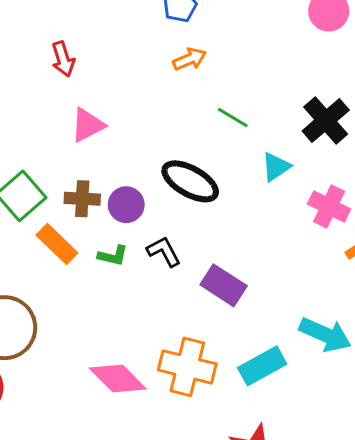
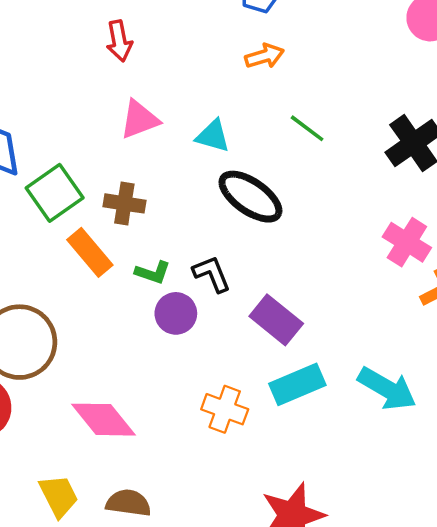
cyan triangle: (276, 167) -> (213, 136), moved, turned 44
purple circle: (126, 205) -> (176, 313), moved
cyan rectangle: (262, 366) -> (297, 384), moved
orange cross: (187, 367) -> (225, 409), size x0.7
pink diamond: (118, 379) -> (103, 420), moved

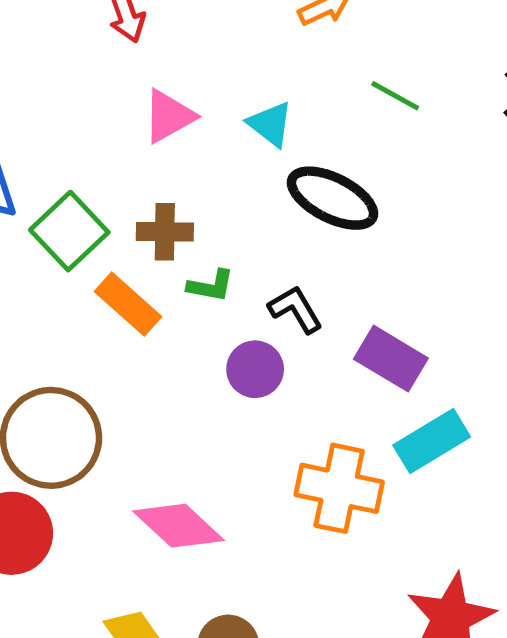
cyan triangle: (213, 136) -> (270, 124), turned 30
green L-shape: (153, 273) -> (211, 286), moved
orange cross: (225, 409) -> (339, 488), size x1.4

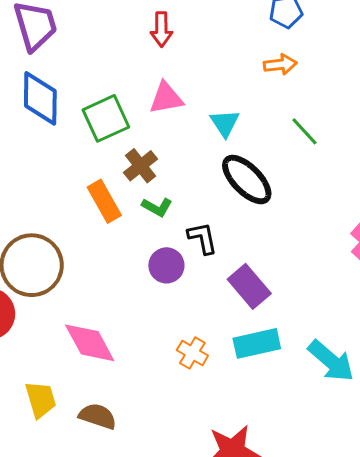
green square: (69, 231) -> (106, 118), moved
brown cross: (165, 232) -> (141, 166), turned 32
orange cross: (339, 488) -> (192, 353), size x0.6

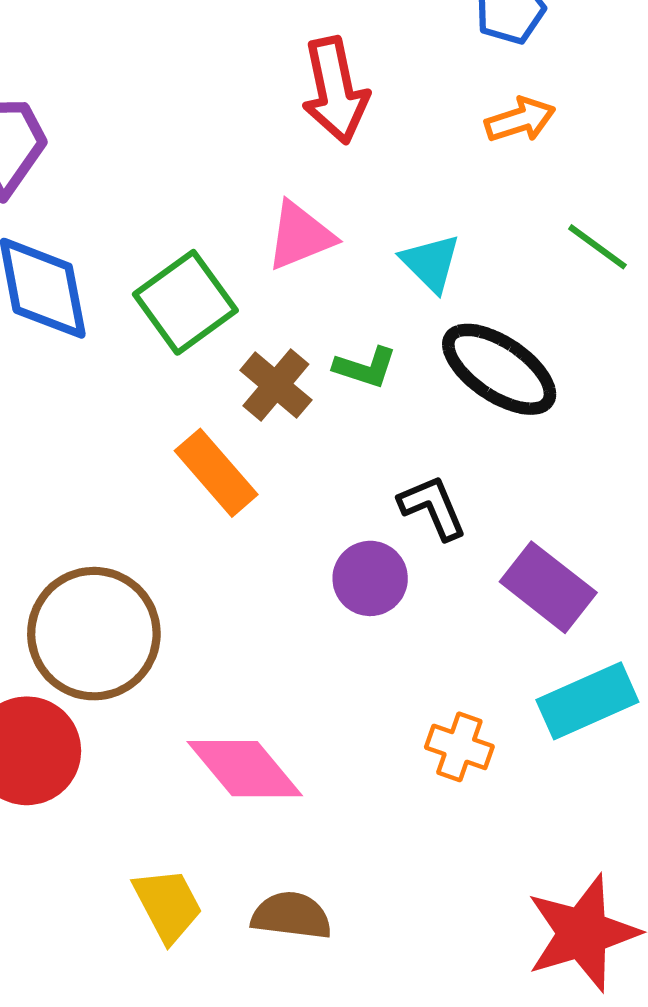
red arrow: (161, 29) -> (335, 90), moved, size x1.4
green L-shape: (157, 207) -> (365, 367), moved

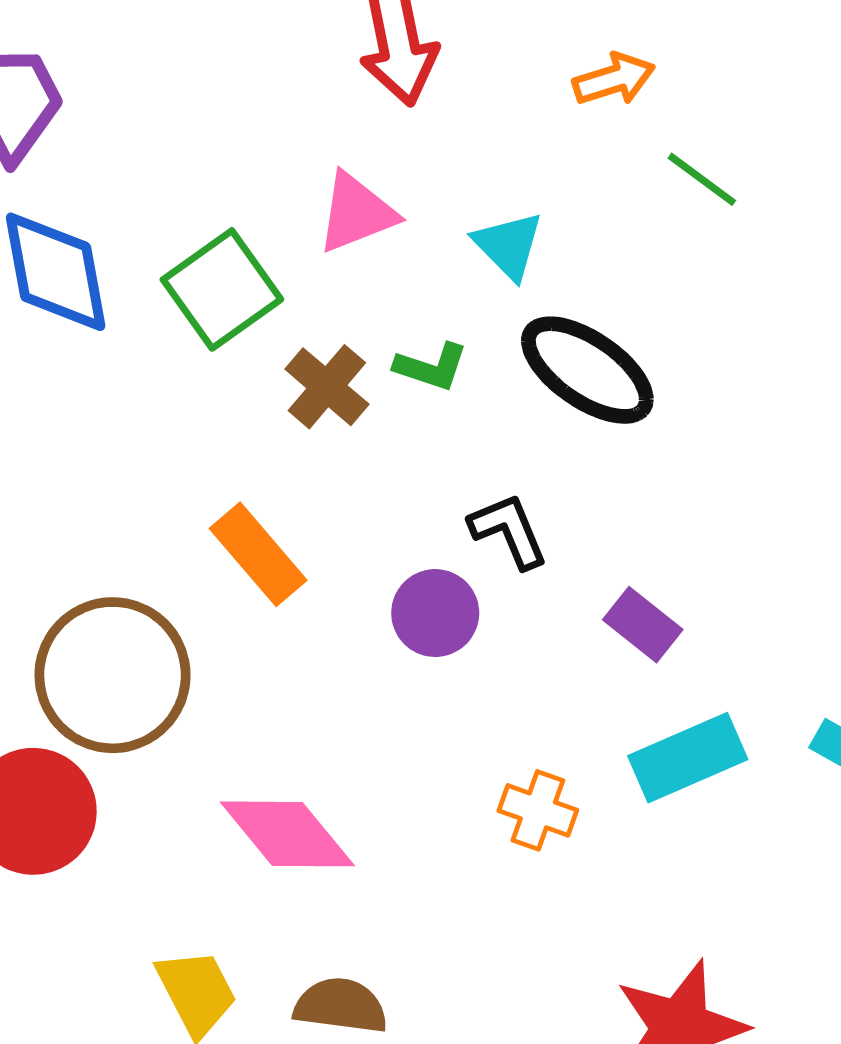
green line: (597, 247) -> (702, 179), moved
orange rectangle: (216, 473) -> (258, 554), moved
purple rectangle: (548, 587) -> (643, 625), size x0.7

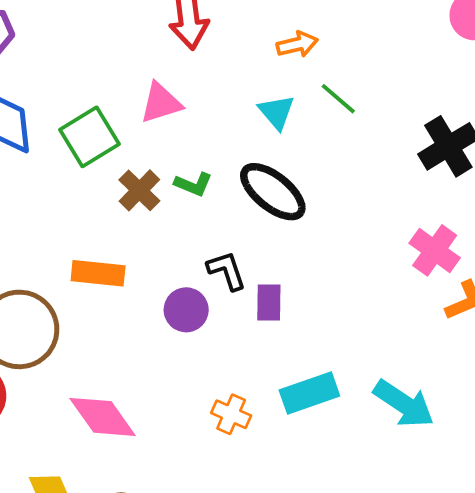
cyan triangle: (509, 245) -> (277, 112), moved
orange rectangle: (258, 554) -> (98, 273), turned -48
purple rectangle: (643, 625) -> (269, 303), moved, turned 48

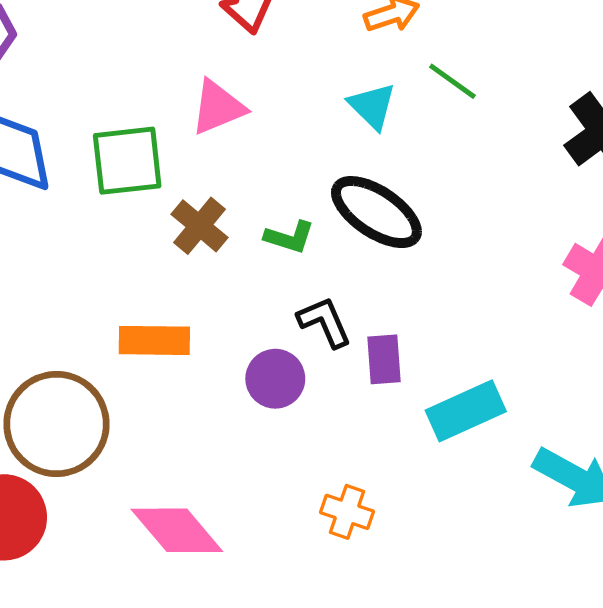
green square: (90, 137) -> (127, 161), turned 30
green L-shape: (193, 184) -> (290, 237), moved
cyan rectangle: (309, 393) -> (466, 411), moved

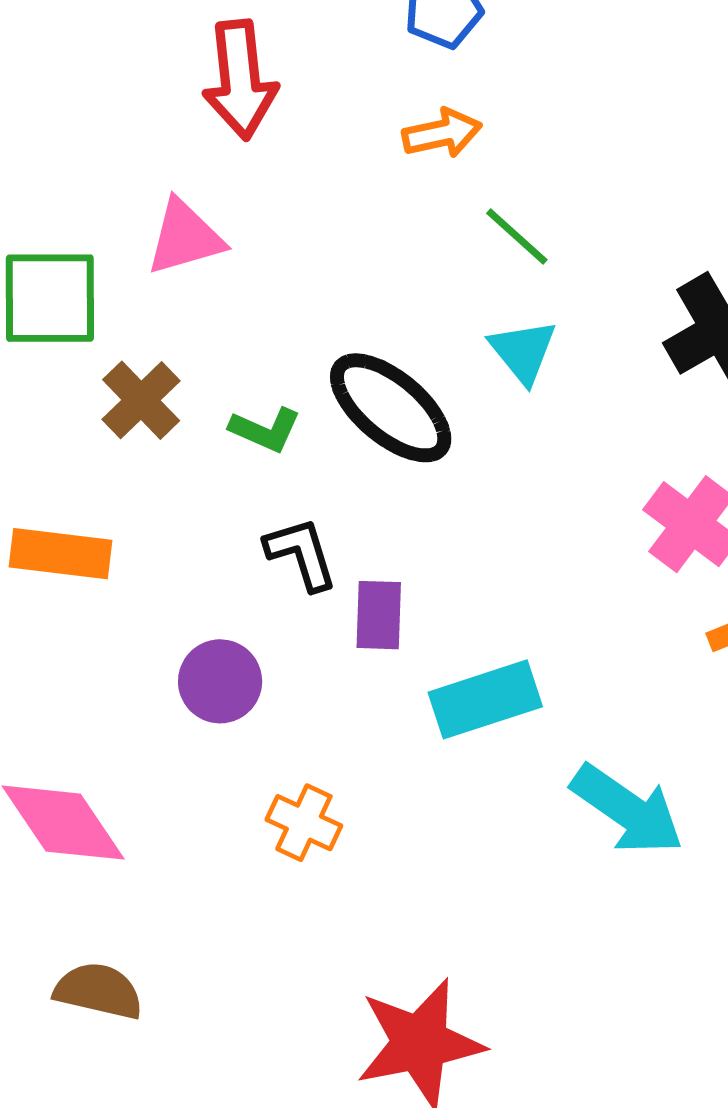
cyan triangle: (372, 106) -> (523, 351), moved
purple circle: (275, 379) -> (220, 681), moved

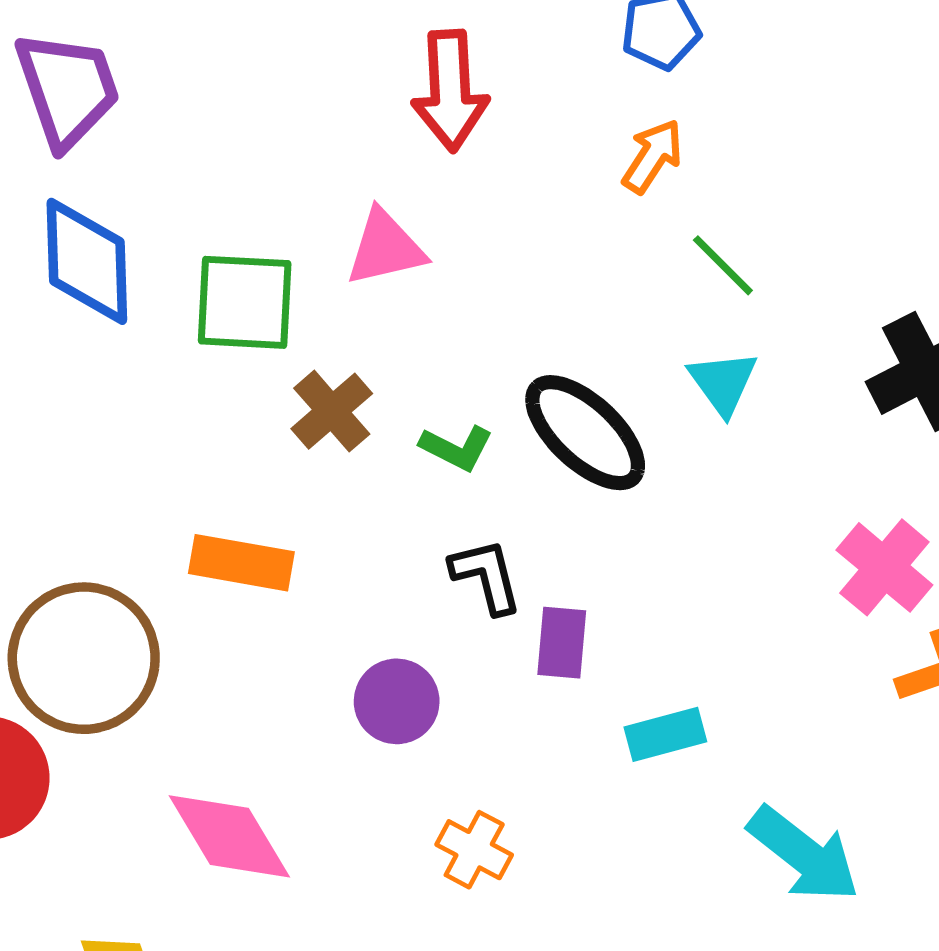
orange arrow: (442, 133) -> (653, 156), turned -48
cyan rectangle: (485, 699) -> (665, 734), size x0.7

